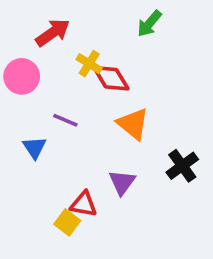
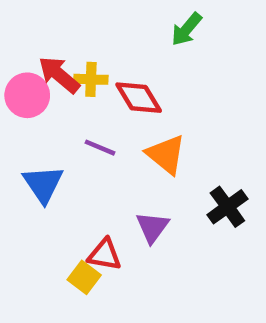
red arrow: (53, 33) -> (59, 75), moved, turned -105
yellow cross: (89, 64) -> (91, 79), moved, turned -30
purple line: (65, 120) -> (100, 148), moved
blue triangle: (34, 148) -> (43, 184), size x1.4

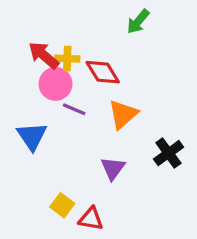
pink circle: (27, 95) -> (56, 84), moved
orange triangle: (166, 154) -> (123, 114), turned 40
red triangle: (105, 255) -> (91, 219), moved

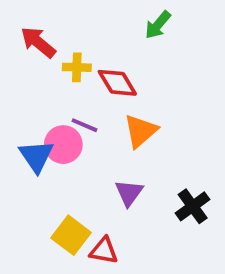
red arrow: (44, 55) -> (38, 42), moved
pink circle: (56, 84) -> (63, 145), moved
black cross: (168, 153) -> (193, 206), moved
yellow square: (62, 205) -> (71, 235), size x1.4

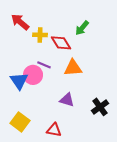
green arrow: (158, 25) -> (82, 28), moved
orange triangle: (140, 131) -> (73, 68), turned 36
purple triangle: (129, 193) -> (67, 100), turned -49
yellow square: (71, 235) -> (20, 122), moved

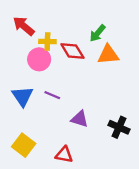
purple line: (44, 65) -> (52, 95), moved
orange triangle: (73, 68) -> (108, 55), moved
pink circle: (33, 75) -> (39, 59), moved
black cross: (100, 107) -> (119, 127), turned -30

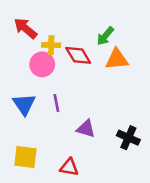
purple line: (52, 95) -> (56, 103), turned 56
yellow square: (24, 145) -> (25, 157), turned -30

